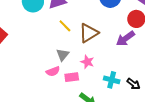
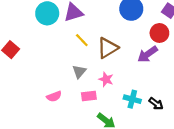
pink semicircle: (53, 71) -> (54, 96), moved

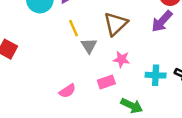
yellow line: (82, 40) -> (74, 28), moved, turned 32
gray triangle: (79, 72) -> (89, 46), moved

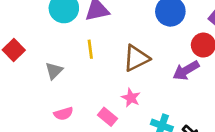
gray triangle: (89, 46) -> (54, 71), moved
pink rectangle: (106, 82) -> (107, 117), turned 42

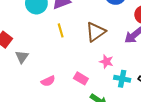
gray triangle: (54, 71) -> (22, 57), moved
pink star: (131, 98) -> (106, 62), moved

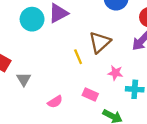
yellow line: (61, 30) -> (78, 57), moved

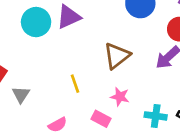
yellow line: (78, 57) -> (75, 84), moved
pink star: (115, 73) -> (120, 97), moved

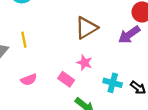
yellow line: (75, 84) -> (24, 40), moved

